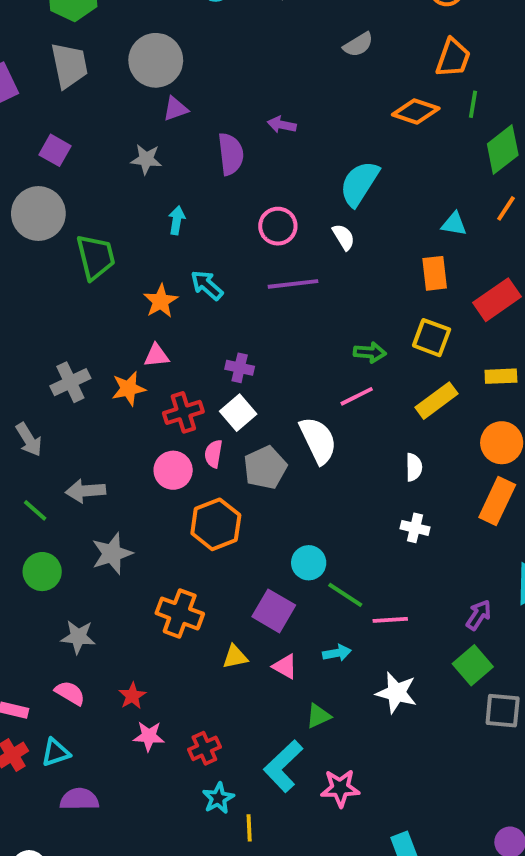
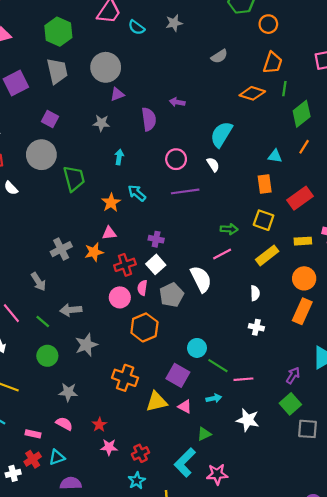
yellow triangle: (235, 657) -> (157, 402), size x1.5
cyan star: (218, 798) -> (137, 481), moved

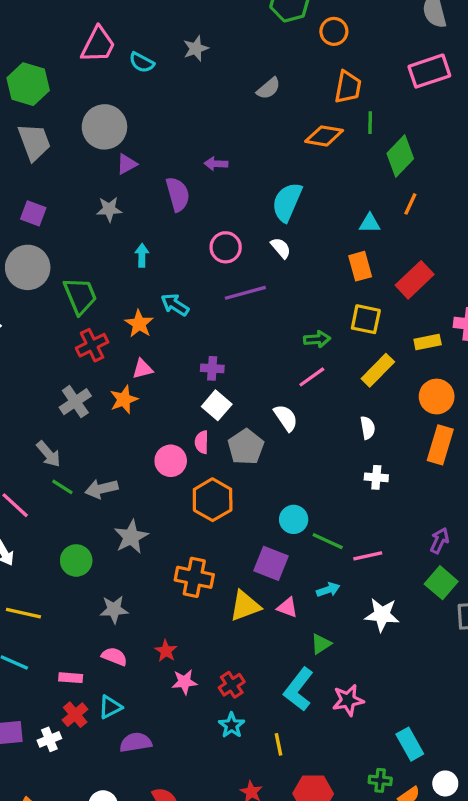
red cross: (125, 265) -> (92, 345), moved
white semicircle: (201, 279) -> (286, 418), size x0.7
green line: (43, 322) -> (62, 487), moved

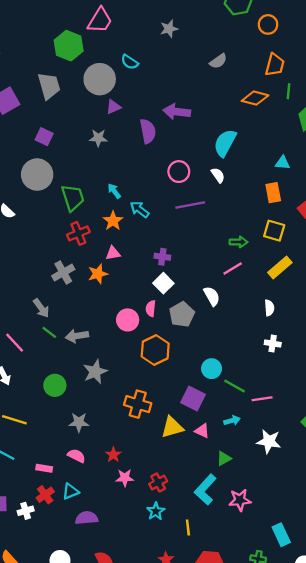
cyan semicircle: (142, 62) -> (130, 62), moved
green hexagon: (28, 84) -> (69, 46), moved
purple arrow: (216, 164) -> (177, 112), size x1.6
cyan arrow: (142, 255) -> (114, 191), moved, turned -42

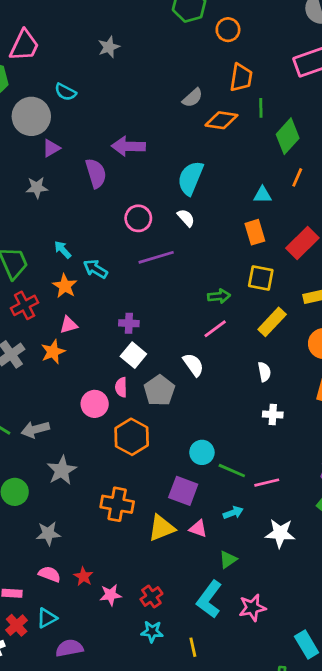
gray semicircle: (218, 61) -> (192, 98), moved
red star: (113, 455) -> (83, 576), moved
cyan star: (156, 511) -> (152, 632), turned -30

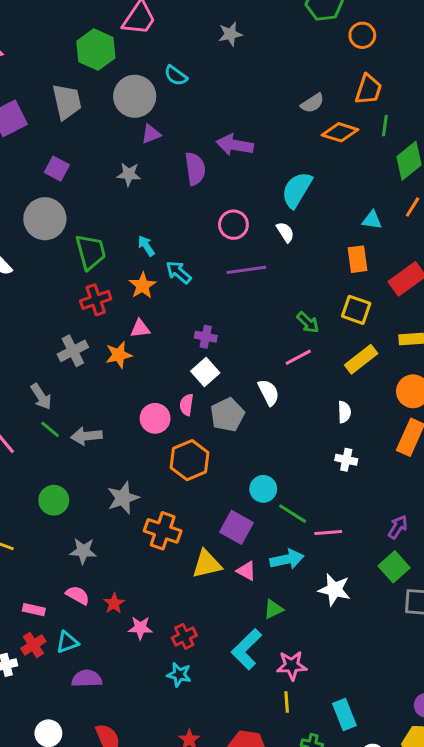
green arrow: (219, 296) -> (308, 322), turned 40
gray star: (62, 470) -> (123, 498), moved
cyan arrow: (233, 513) -> (287, 559), size x1.5
yellow line: (193, 647) -> (287, 702), moved

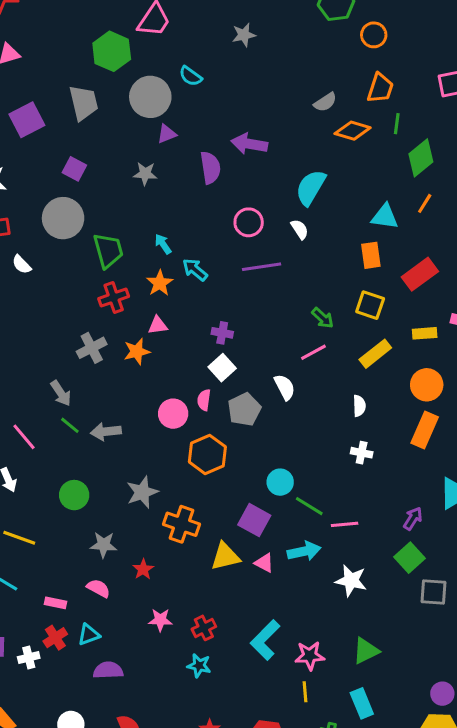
cyan triangle: (372, 220) -> (385, 217), size x1.4
red star: (114, 603) -> (143, 569), moved
green triangle: (273, 609) -> (366, 651), moved, size x1.4

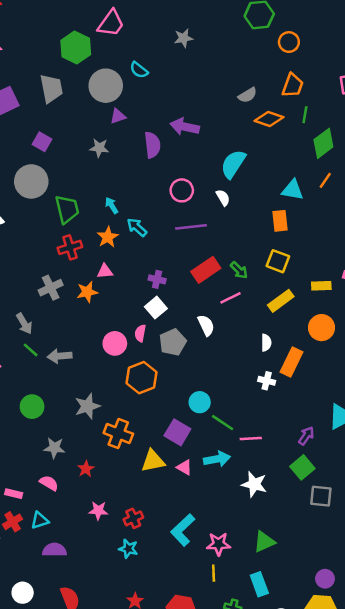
red rectangle: (420, 274) -> (206, 270), moved
orange rectangle: (425, 430) -> (292, 362), moved

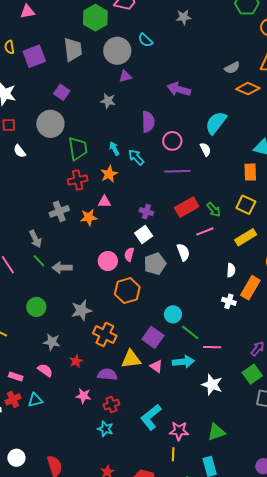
purple semicircle: (152, 145) -> (148, 122), moved
cyan arrow: (137, 227) -> (136, 157), moved
purple semicircle: (54, 550) -> (107, 374), moved

